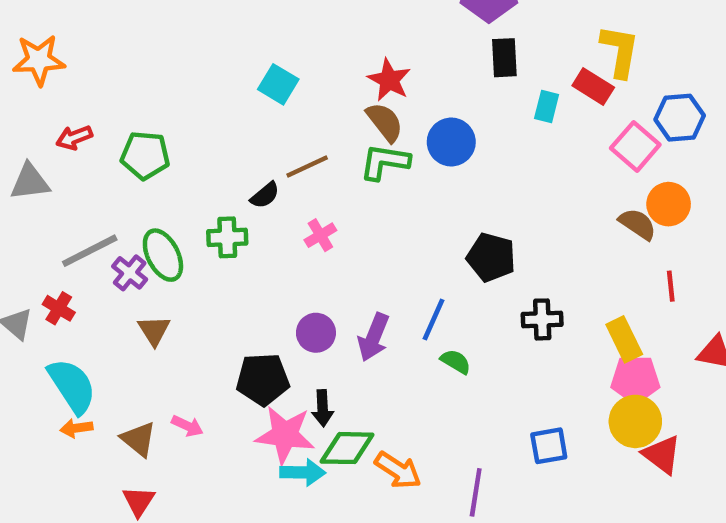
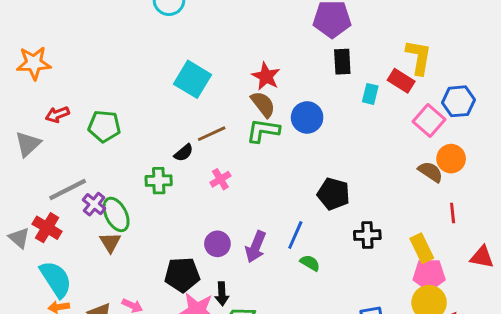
cyan square: (278, 84) -> (192, 79), size x1.4
gray triangle: (30, 182) -> (28, 144), turned -36
green ellipse: (163, 255) -> (116, 214), moved
red cross: (59, 308) -> (47, 228), size x1.4

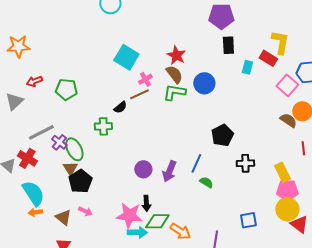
pink cross: (220, 179) -> (145, 79), moved
black pentagon: (334, 194) -> (222, 135), turned 30
black pentagon: (182, 275) -> (80, 181), moved, turned -30

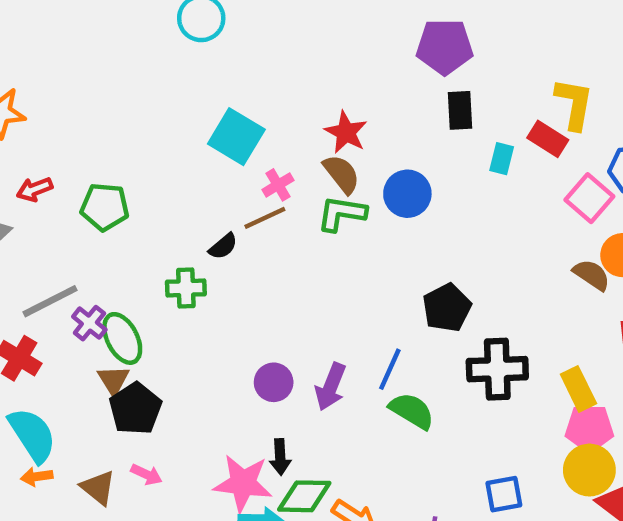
black cross: (245, 163) -> (497, 369), size x1.5
green semicircle: (206, 182) -> (412, 411), size x1.5

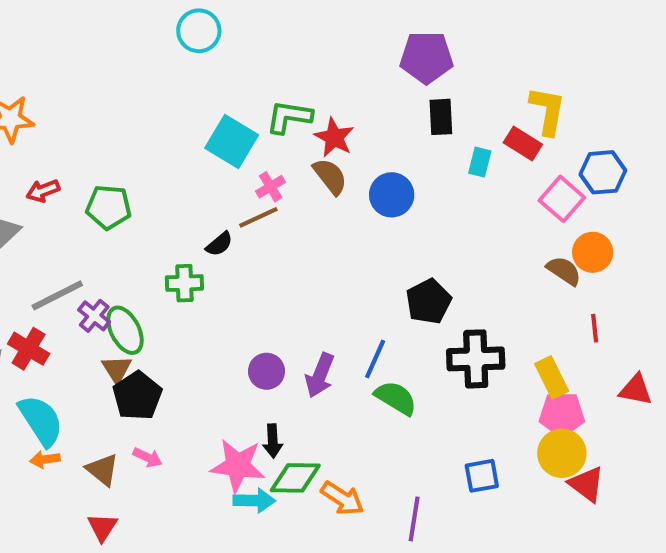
green L-shape: (342, 213) -> (289, 117), moved

